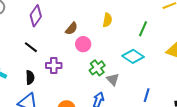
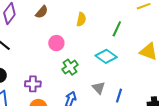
brown semicircle: (71, 28) -> (42, 12), moved
purple cross: (54, 65) -> (33, 84), moved
gray triangle: (113, 79) -> (99, 88), moved

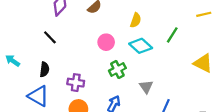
cyan diamond: (106, 56) -> (141, 46), moved
gray triangle: (99, 88) -> (146, 87), moved

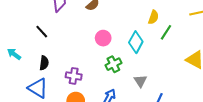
yellow semicircle: (136, 20) -> (153, 17), moved
black line: (50, 37) -> (42, 32), moved
cyan diamond: (141, 46) -> (136, 42), turned 75

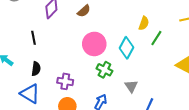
black line: (42, 32) -> (34, 38), turned 32
pink circle: (103, 38) -> (94, 44), size x1.5
green cross: (113, 64) -> (104, 70), turned -35

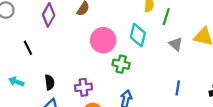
black line: (34, 38) -> (28, 48), moved
gray triangle: (131, 86) -> (176, 44), moved

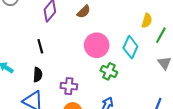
black line: (28, 48) -> (40, 46), moved

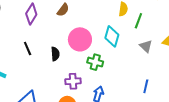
black semicircle: (38, 75) -> (55, 54), moved
purple cross: (69, 86) -> (73, 81), moved

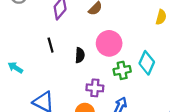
cyan diamond: (112, 36) -> (147, 63), moved
green cross: (95, 62) -> (122, 70), turned -35

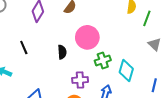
black line: (51, 45) -> (24, 47), moved
cyan diamond: (147, 63) -> (126, 71), moved

